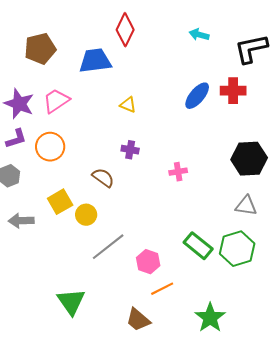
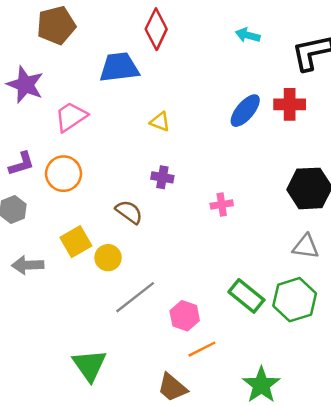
brown pentagon: (40, 49) -> (56, 25), moved
purple star: (19, 104) -> (25, 85), moved

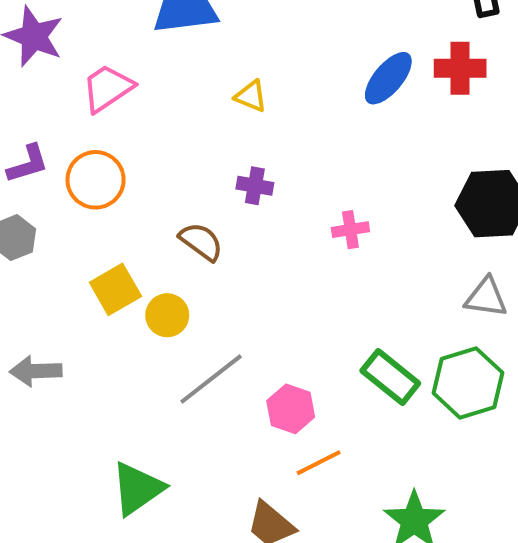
gray arrow: (28, 265) -> (36, 371), moved
green triangle: (89, 365) -> (137, 489), turned 30

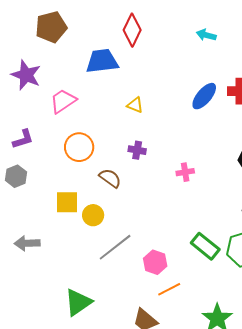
orange circle: (96, 180) -> (79, 147), moved
yellow square: (115, 289) -> (67, 202), turned 30

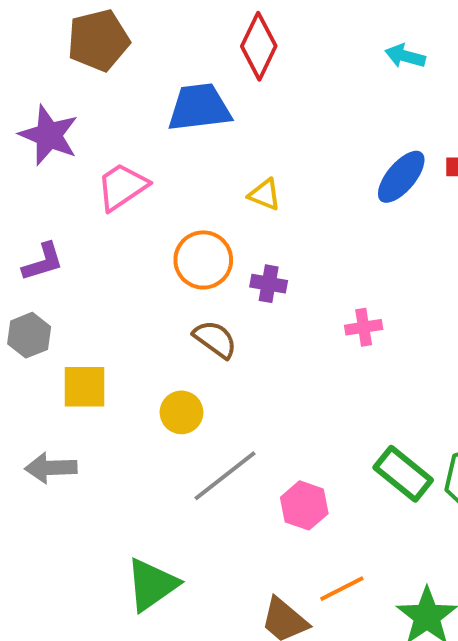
orange circle: (79, 147) -> (203, 260), moved
yellow square: (67, 202) -> (84, 387), moved
orange line: (169, 289) -> (342, 589), moved

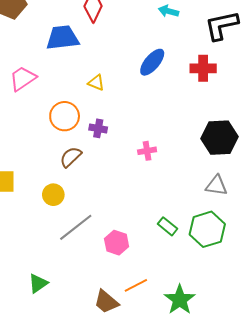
blue ellipse: (401, 177) -> (152, 62), moved
brown semicircle: (215, 339) -> (71, 157), turned -80
green rectangle: (403, 474) -> (167, 226), size x0.7
green triangle: (152, 585) -> (38, 283), size x0.7

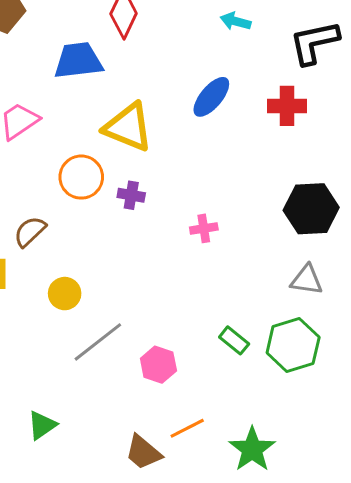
yellow triangle: (96, 83) -> (128, 127), size x2.0
brown semicircle: (71, 157) -> (30, 232), moved

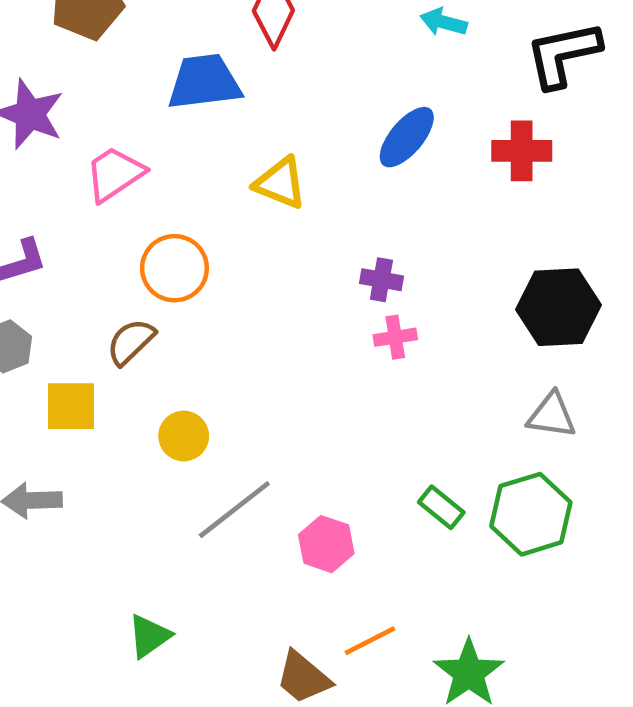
yellow triangle: (128, 127) -> (280, 183), size x0.7
orange circle: (81, 177) -> (174, 268), moved
purple cross: (131, 195) -> (381, 280), moved

